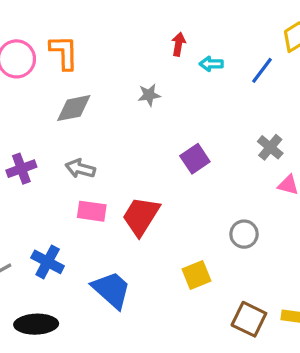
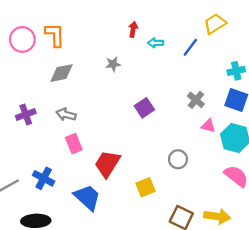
pink rectangle: (92, 211) -> (74, 144), turned 60
red trapezoid: (141, 216) -> (107, 164), moved

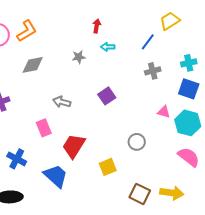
orange L-shape: (55, 35) -> (27, 31), turned 60
cyan arrow: (156, 43) -> (108, 47), moved
gray cross: (196, 100) -> (153, 71), moved, turned 35
gray arrow: (66, 114) -> (62, 102), moved

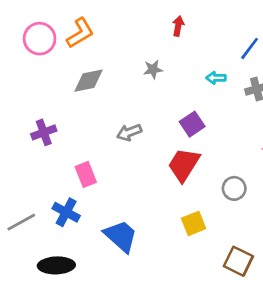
cyan arrow: (108, 47) -> (216, 78), moved
gray arrow: (62, 102) -> (129, 132), turned -36
pink rectangle: (44, 128) -> (86, 174), moved
red trapezoid: (74, 146) -> (184, 165), moved

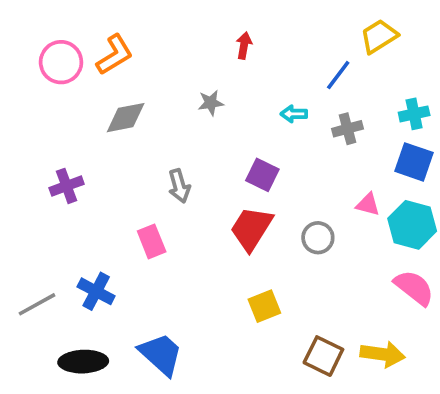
purple square: (192, 124) -> (262, 175), turned -30
gray arrow: (129, 132) -> (179, 186), turned -85
pink rectangle: (86, 174) -> (152, 241), moved
gray circle: (234, 188) -> (318, 238), moved
blue trapezoid: (121, 236) -> (161, 354), moved

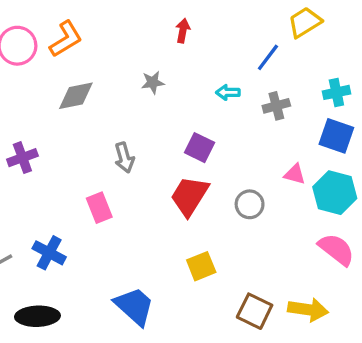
blue trapezoid: (161, 354) -> (134, 306), moved

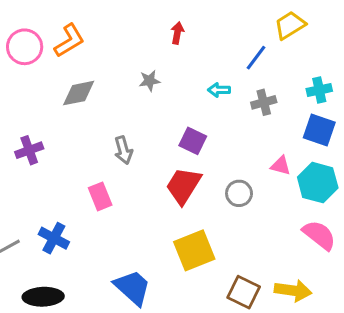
yellow square: (201, 266) -> (194, 250), size x1.5

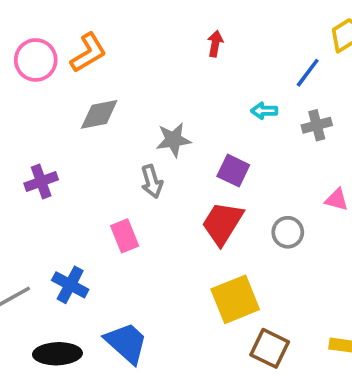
gray star: (150, 81) -> (174, 140), moved, size x1.4
blue trapezoid: (133, 287) -> (126, 343), moved
brown square: (244, 292) -> (270, 348), moved

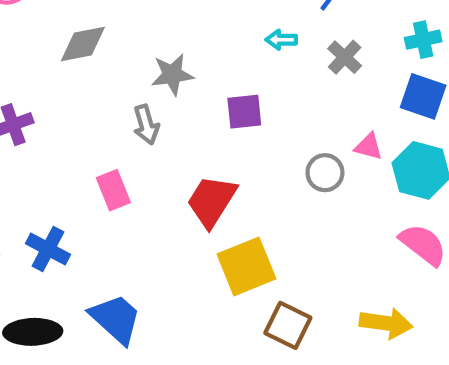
gray cross: (317, 125) -> (345, 57), turned -32
purple square: (233, 171) -> (244, 112), turned -32
red trapezoid: (222, 223) -> (212, 201), moved
gray circle: (288, 232) -> (325, 173), moved

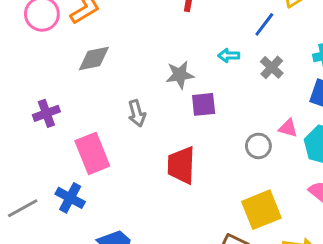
gray star: (172, 75) -> (180, 75), moved
pink rectangle: (113, 190) -> (92, 153), moved, size x1.5
red trapezoid: (212, 201) -> (181, 165), turned -30
yellow square: (246, 266) -> (261, 210), moved

